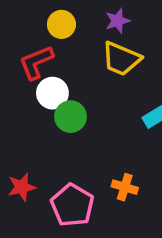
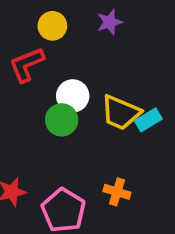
yellow trapezoid: (121, 59) -> (121, 113), moved
white circle: (52, 93) -> (73, 96), moved

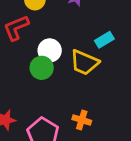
cyan rectangle: (148, 120) -> (104, 40), moved

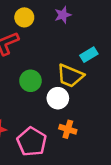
white circle: (50, 50) -> (58, 98), moved

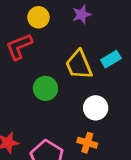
yellow trapezoid: (70, 76) -> (79, 65), moved, turned 44
white circle: (58, 98) -> (96, 108), moved

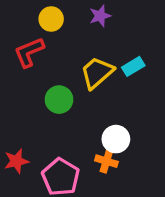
yellow trapezoid: (79, 65) -> (97, 73), turned 72
white circle: (96, 108) -> (116, 139), moved

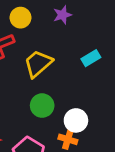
yellow trapezoid: (97, 73) -> (38, 64), moved
green circle: (59, 100) -> (42, 106), moved

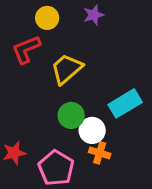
cyan rectangle: (91, 58) -> (125, 103), moved, size x1.5
white circle: (76, 120) -> (92, 130), moved

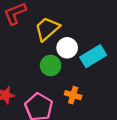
white circle: (92, 130) -> (67, 48), moved

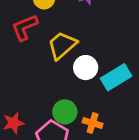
green circle: (51, 66) -> (65, 112), moved

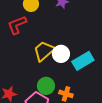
yellow trapezoid: (62, 45) -> (44, 51), moved

